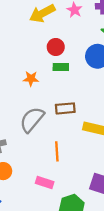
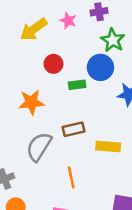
green rectangle: (61, 67) -> (77, 85), moved
orange star: (31, 79) -> (31, 102), size x1.5

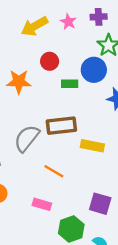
orange star: (31, 102) -> (19, 82), moved
brown rectangle: (73, 129) -> (61, 126), size x1.4
orange line: (71, 177) -> (54, 171), turned -54

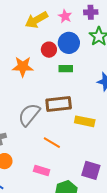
blue circle: (94, 70) -> (69, 43), moved

